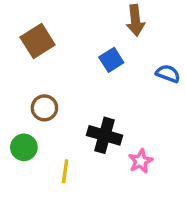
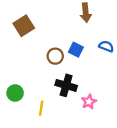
blue square: (111, 60) -> (76, 50), moved, turned -32
brown circle: (44, 108) -> (55, 56), moved

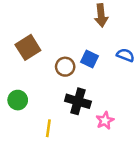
brown square: (24, 26) -> (28, 47), moved
green circle: (15, 93) -> (18, 100), moved

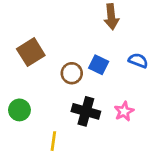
pink star: (105, 121) -> (124, 111), moved

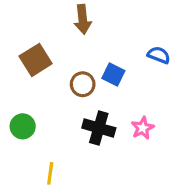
brown arrow: (111, 17) -> (83, 19), moved
blue semicircle: (138, 61) -> (159, 55), moved
yellow line: (53, 141) -> (50, 173), moved

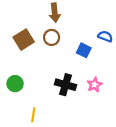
blue square: (113, 74) -> (84, 50), moved
brown circle: (83, 84) -> (52, 37), moved

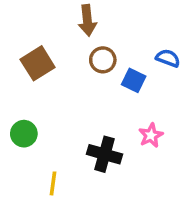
brown circle: (52, 37) -> (103, 60), moved
black cross: (66, 85) -> (104, 154), moved

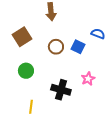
brown circle: (103, 60) -> (56, 47), moved
green circle: (24, 134) -> (26, 71), moved

